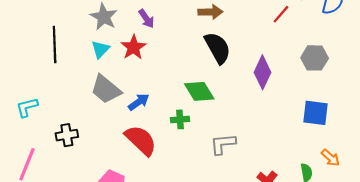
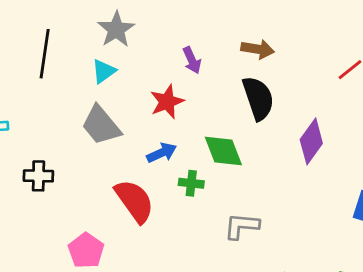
purple arrow: (146, 19) -> (192, 60), moved
red star: (134, 47) -> (167, 102), moved
blue arrow: (139, 102) -> (162, 153), moved

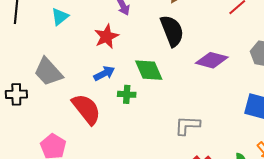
gray trapezoid: (101, 125) -> (48, 72), moved
purple diamond: (311, 141) -> (212, 60), turned 72
gray L-shape: (242, 226) -> (187, 125), moved

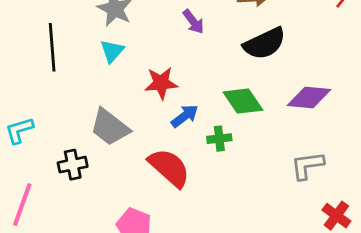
black semicircle: (172, 31) -> (265, 43), turned 96
red star: (106, 36) -> (161, 83), moved, turned 30
purple diamond: (212, 60) -> (309, 98), moved

